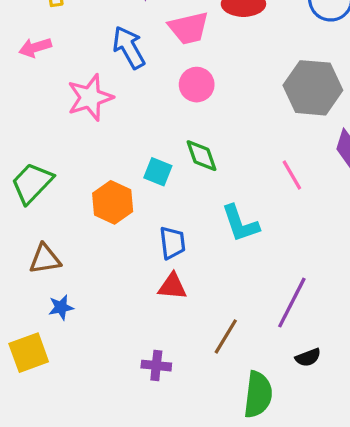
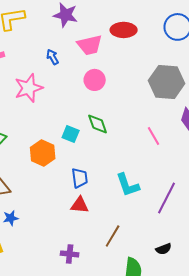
blue arrow: (129, 47) -> (53, 57), size x0.6
cyan L-shape: (240, 223) -> (128, 185), moved
purple line: (292, 303) -> (167, 198), moved

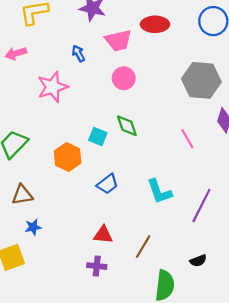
blue trapezoid: (80, 178) -> (108, 184), turned 60
red triangle: (80, 205) -> (103, 235), moved

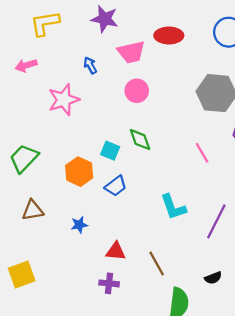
blue trapezoid: (108, 184) -> (116, 186), moved
blue star: (33, 227) -> (79, 225), moved
brown line: (143, 247) -> (157, 263), turned -60

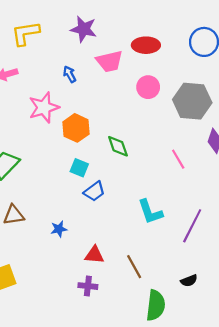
pink circle: (137, 91) -> (148, 87), moved
cyan square: (110, 151) -> (79, 168), moved
orange hexagon: (79, 172) -> (76, 128), moved

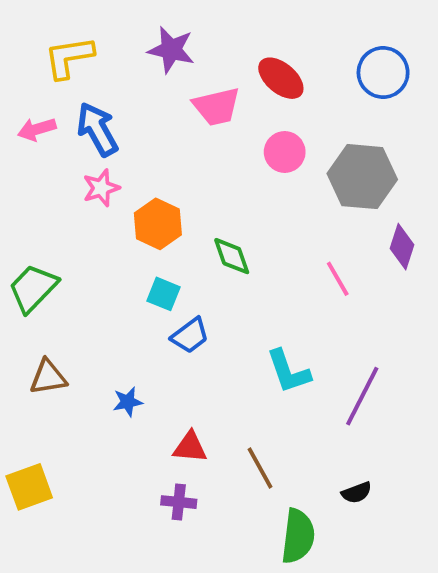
red ellipse: (146, 45) -> (281, 78), turned 40
blue arrow: (70, 74) -> (97, 129), moved, size x1.8
pink star: (44, 108) -> (101, 188), size x0.7

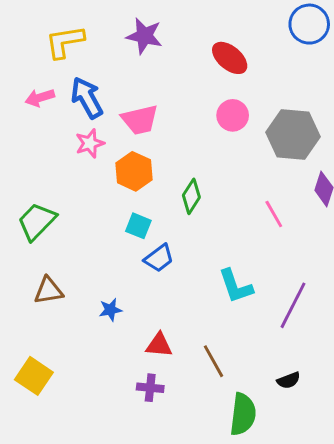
blue circle: (383, 72) -> (309, 24), moved
pink trapezoid: (217, 107) -> (140, 120), moved
green diamond: (232, 256) -> (191, 196), turned 52
yellow square: (29, 487) -> (34, 376), turned -36

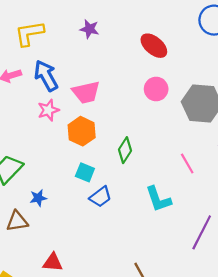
purple star: (144, 36) -> (89, 29), size x0.7
cyan L-shape: (236, 286) -> (158, 199), moved
blue star: (110, 310) -> (38, 198), moved
red triangle: (159, 345) -> (53, 262), moved

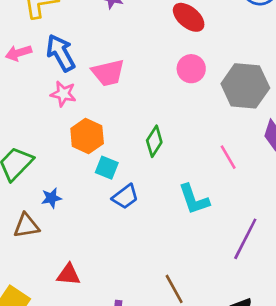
pink star: (48, 110) -> (63, 94), turned 30
orange hexagon: (82, 131) -> (87, 136), moved

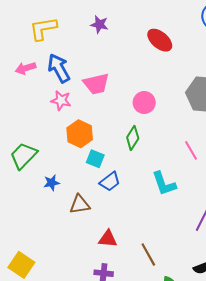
pink circle: (191, 69) -> (144, 103), moved
brown triangle: (26, 226) -> (80, 205), moved
red triangle: (69, 274) -> (108, 239), moved

